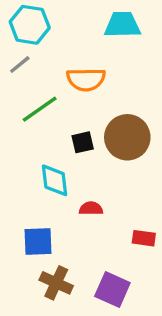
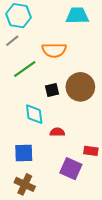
brown cross: (56, 283) -> (25, 184), moved
purple square: (112, 290) -> (71, 169), moved

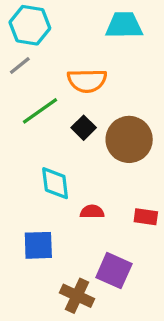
black square: (52, 90) -> (84, 128), moved, turned -32
red rectangle: (91, 151) -> (146, 217), moved
brown cross: (25, 184) -> (77, 296), moved

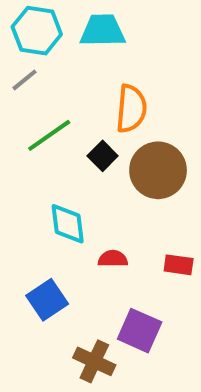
cyan trapezoid: (124, 25) -> (103, 31), moved
orange semicircle: (87, 81) -> (131, 109), moved, turned -84
blue square: (38, 245) -> (47, 300), turned -32

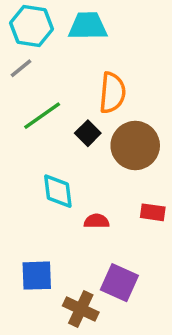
red rectangle: (179, 265) -> (153, 212), moved
blue square: (47, 300) -> (37, 276), moved, turned 32

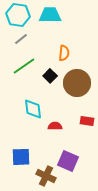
gray line: (21, 68) -> (21, 39), moved
orange semicircle: (112, 93) -> (64, 53), size x0.7

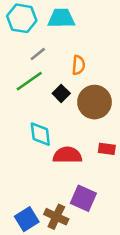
gray line: (21, 39) -> (38, 54), moved
red semicircle: (55, 126) -> (67, 155), size x1.6
blue square: (21, 157) -> (27, 219), moved, turned -30

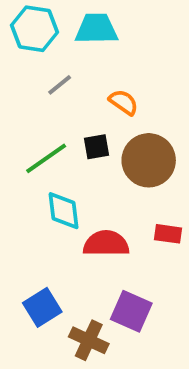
orange semicircle: (78, 65) -> (124, 102), turned -60
green line: (29, 81) -> (46, 158), moved
black square: (61, 93) -> (96, 147), turned 35
blue square: (27, 219) -> (42, 307), moved

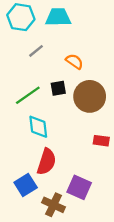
red semicircle: (106, 244) -> (47, 162), moved, turned 108

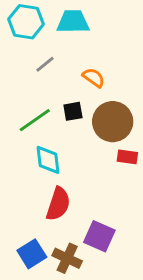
red rectangle: (101, 141) -> (127, 157), moved
blue square: (26, 185) -> (32, 254), moved

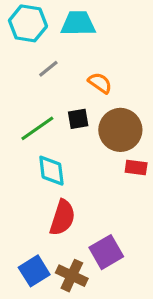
purple square: (99, 236) -> (106, 252), turned 36

